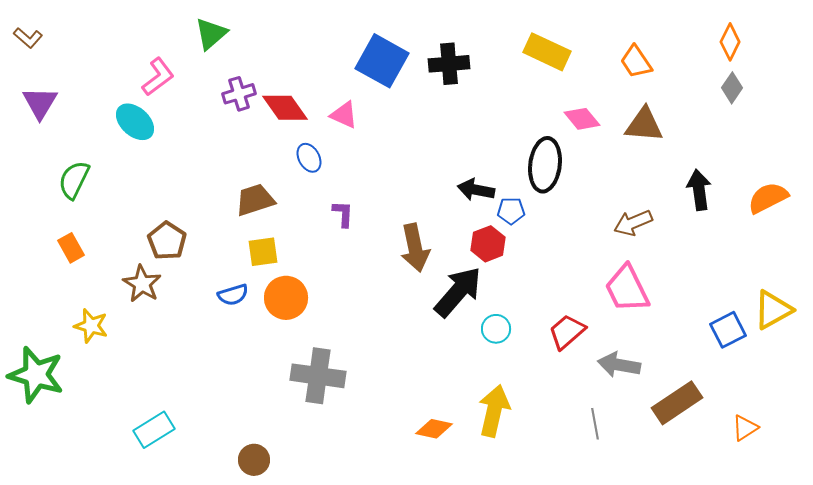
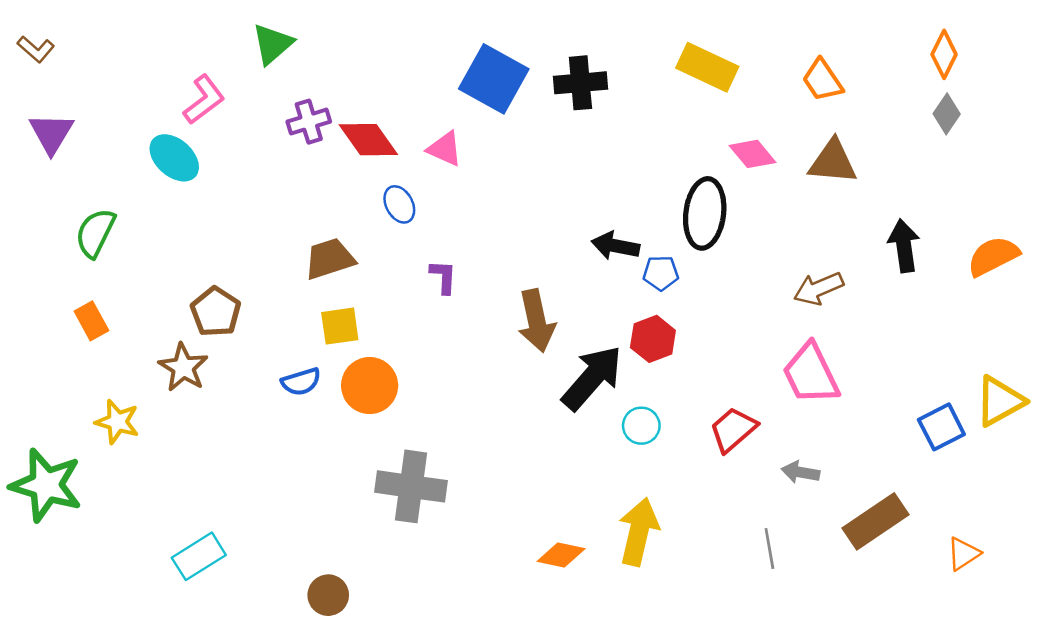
red hexagon: (488, 244) -> (653, 339), moved
gray arrow: (619, 365) -> (800, 472), size x0.7

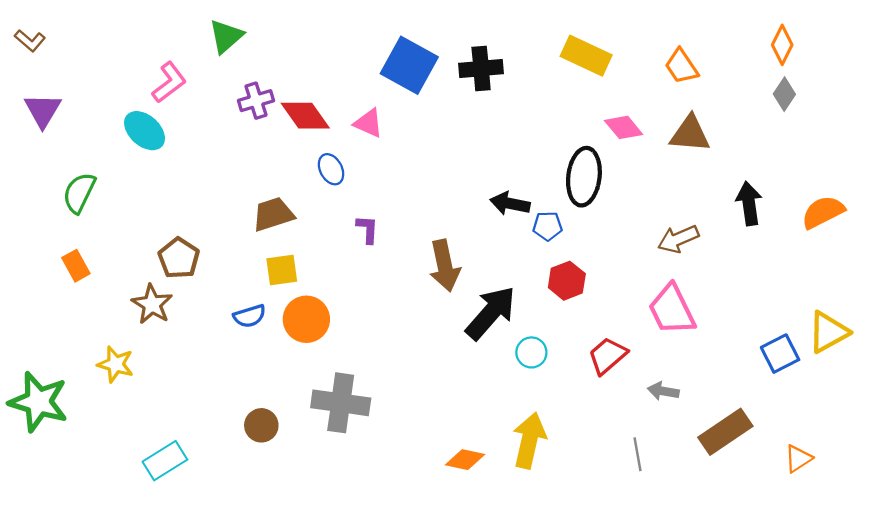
red hexagon: (653, 339) -> (567, 281), moved
yellow star: (117, 422) -> (116, 364), moved
brown circle: (328, 595) -> (261, 425), moved

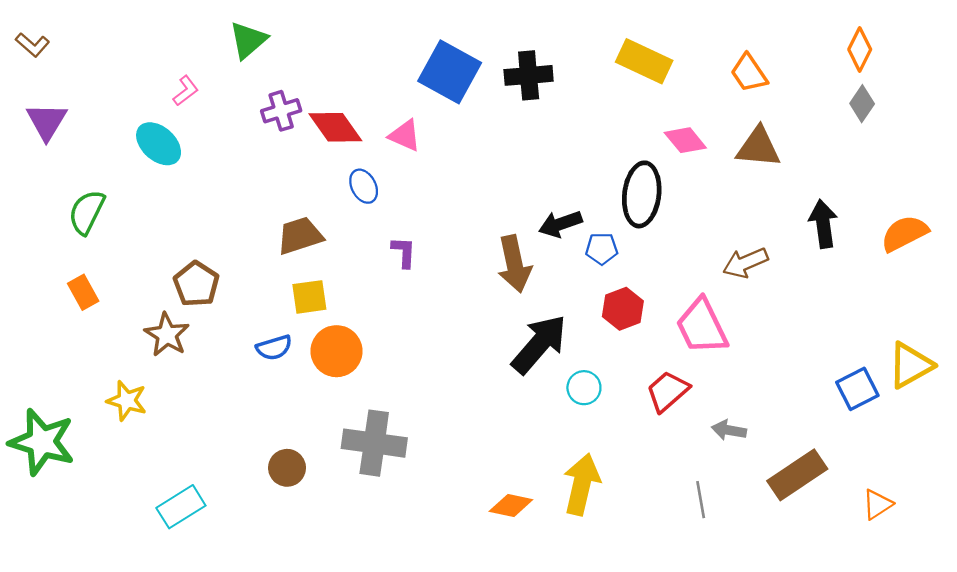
pink L-shape: (169, 82) -> (186, 91), size x0.7
black arrow: (510, 204) -> (560, 224), turned -30
brown arrow: (445, 266) -> (514, 264), moved
pink trapezoid: (672, 310) -> (702, 326), moved

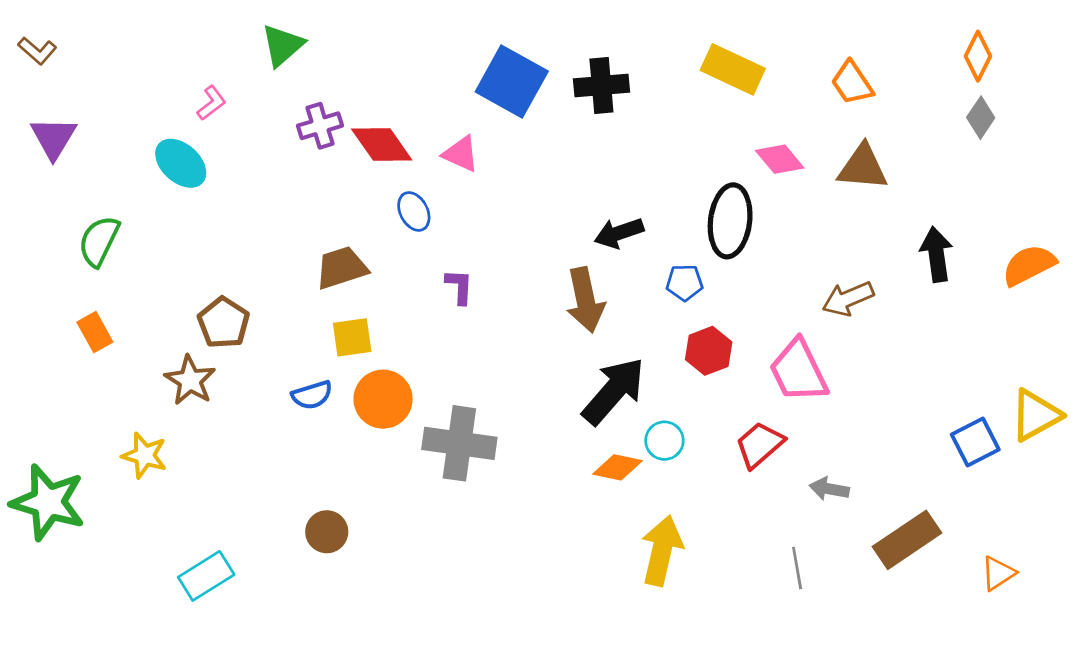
black arrow: (560, 224) -> (619, 233), moved
gray cross: (374, 443) -> (459, 443), moved
orange diamond: (511, 506) -> (618, 467), moved

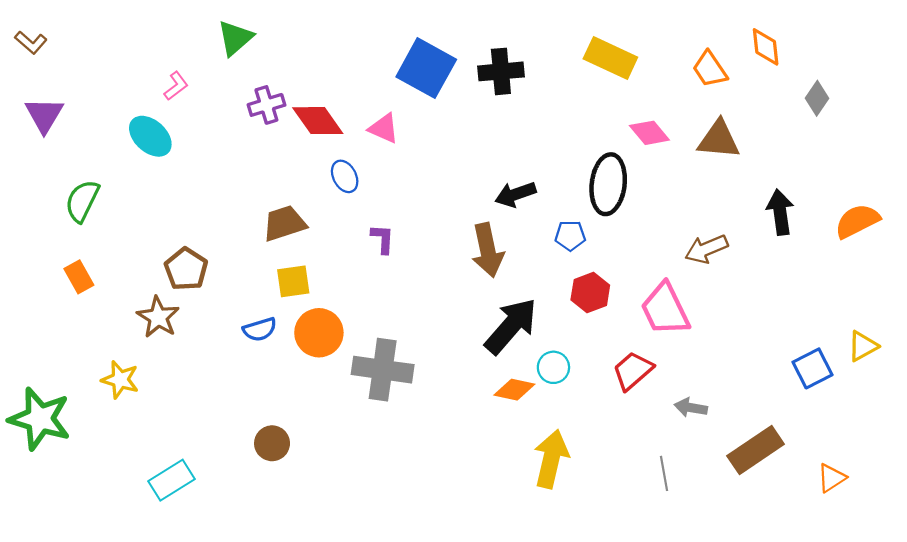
orange diamond: (978, 56) -> (766, 47), moved, turned -33
yellow triangle: (1036, 415) -> (863, 346), size x0.7

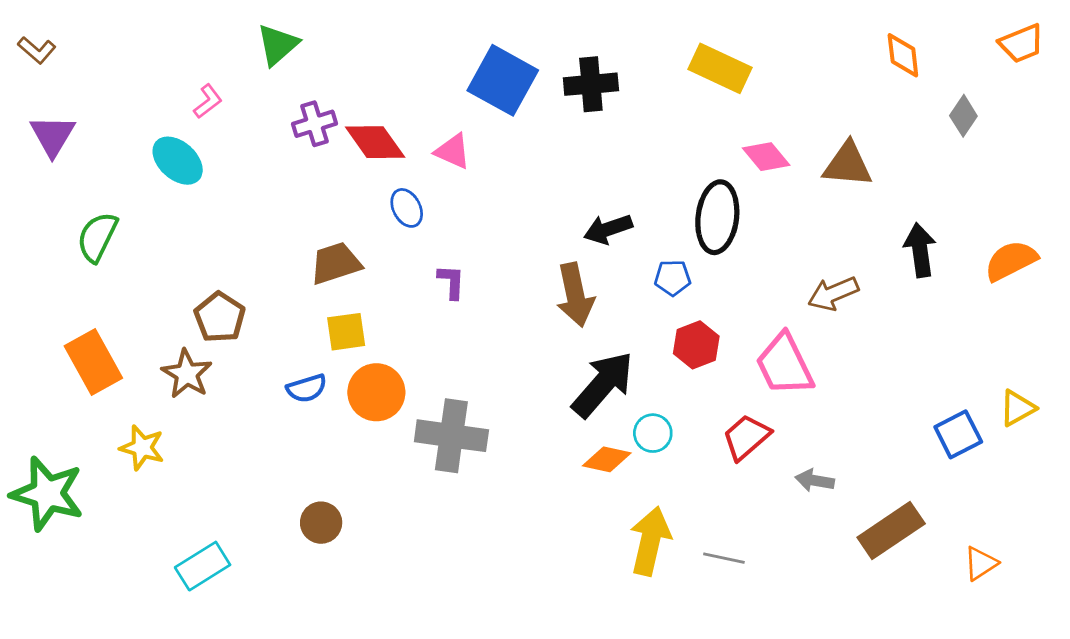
orange trapezoid: (710, 69) -> (1021, 43), moved, turned -78
orange rectangle: (79, 277) -> (93, 362), moved, size x1.6
gray line: (664, 473) -> (724, 558), moved, turned -68

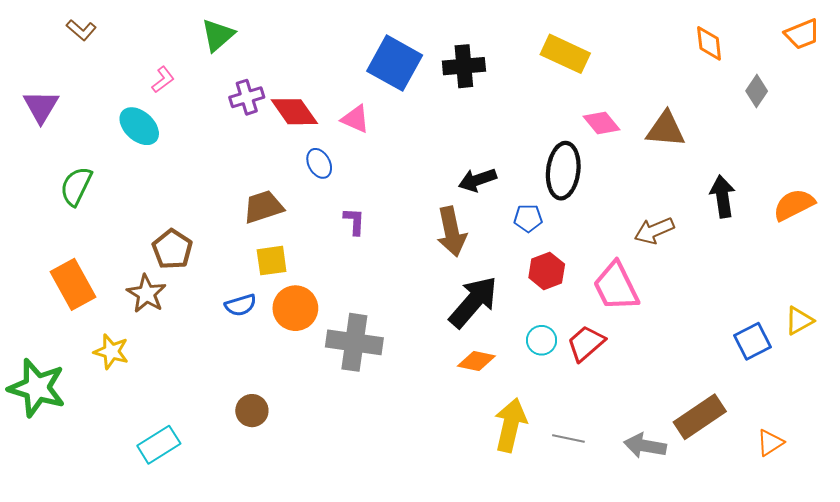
brown L-shape: (37, 50) -> (81, 30), moved
cyan circle: (653, 433) -> (542, 340), moved
gray arrow: (815, 480) -> (645, 446), moved, size x1.4

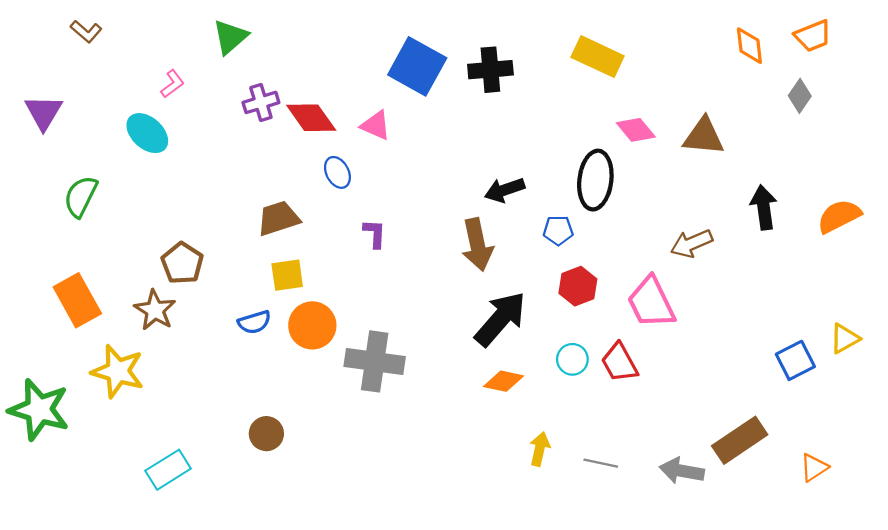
orange trapezoid: (802, 34) -> (813, 36), moved
red trapezoid: (586, 343) -> (619, 363), turned -78
yellow star: (111, 352) -> (118, 371), size x1.4
yellow arrow: (510, 425) -> (540, 449), size x0.6

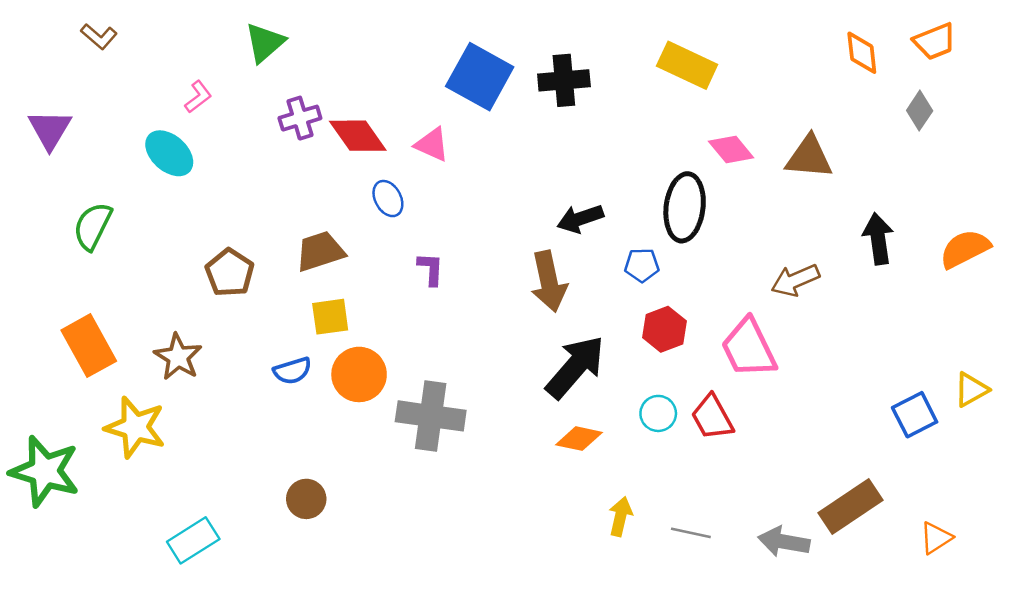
brown pentagon: (182, 263) -> (230, 273), moved

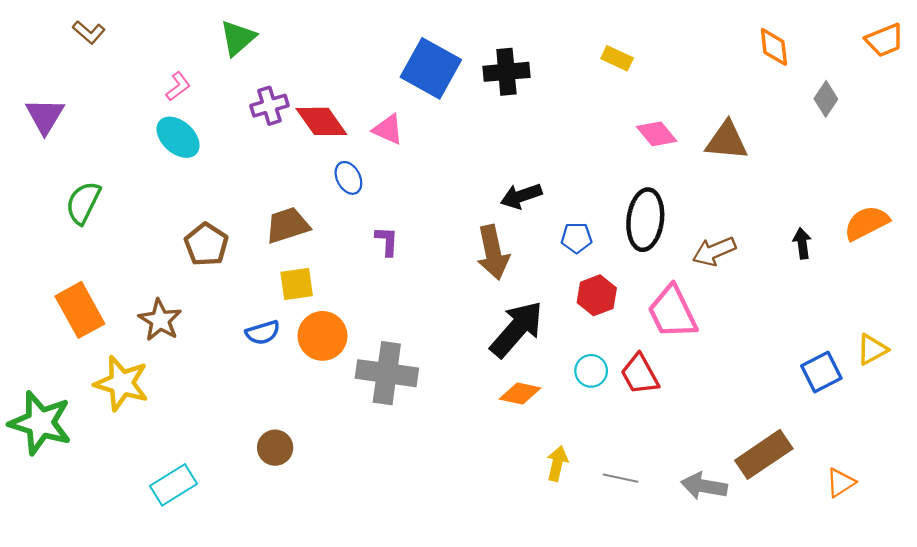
orange trapezoid: (935, 41) -> (885, 40), moved
yellow rectangle: (687, 65) -> (617, 58), size x0.6
cyan ellipse: (169, 153) -> (178, 137), moved
black ellipse: (685, 207) -> (645, 220), moved
black arrow: (878, 239) -> (802, 243), moved, size x0.7

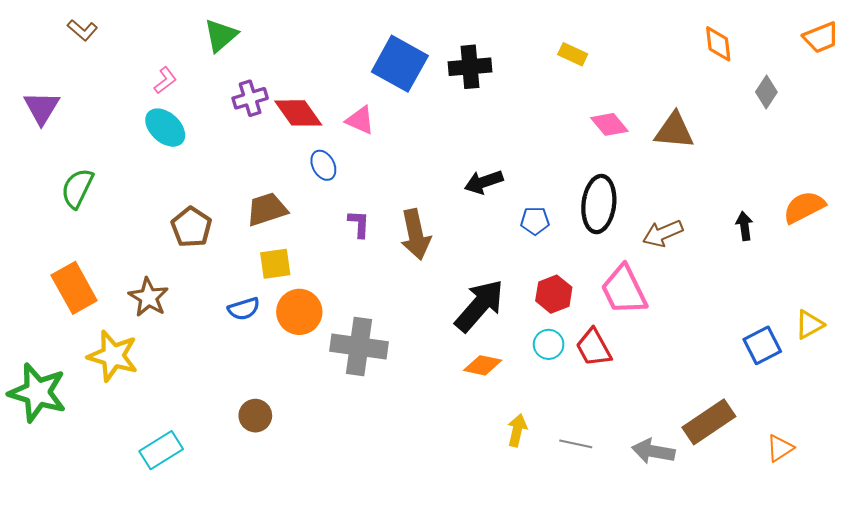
brown arrow: (493, 252) -> (416, 234), moved
red hexagon: (597, 295) -> (554, 294), moved

